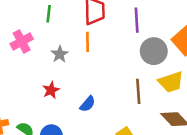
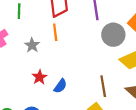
red star: (51, 90) -> (40, 77), moved
brown line: (138, 91) -> (103, 86), moved

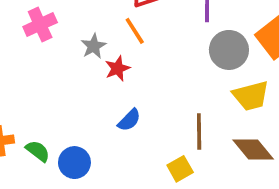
orange line: (55, 32) -> (135, 31), turned -35
red star: (40, 77) -> (117, 68), moved

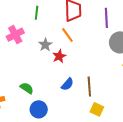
brown line: (199, 131) -> (89, 87), moved
green semicircle: (38, 151) -> (27, 88), moved
yellow square: (180, 169) -> (97, 109), turned -32

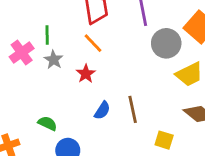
green line: (37, 13) -> (47, 35), moved
gray star: (45, 45) -> (54, 60), moved
yellow square: (97, 109) -> (164, 140), moved

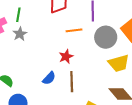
orange line: (93, 43) -> (74, 30), moved, turned -63
red star: (86, 74) -> (66, 57), moved

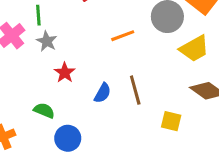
orange line: (74, 30) -> (123, 36), moved
red star: (66, 57) -> (65, 73), moved

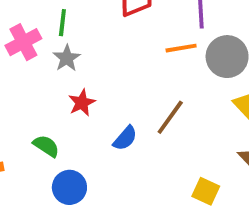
orange line: (123, 36) -> (181, 48), moved
brown line: (135, 90) -> (170, 117), moved, turned 40

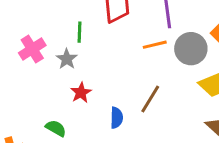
green line: (62, 23) -> (79, 32), moved
blue semicircle: (125, 138) -> (117, 118), turned -35

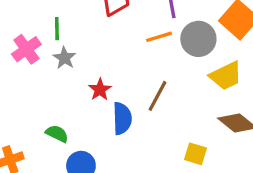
green line: (79, 32) -> (57, 29), moved
red star: (81, 93) -> (100, 90), moved
blue semicircle: (117, 118) -> (122, 118), size x1.4

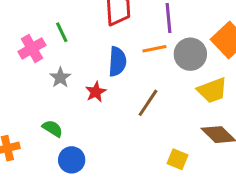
green line: (57, 29) -> (62, 32), turned -30
gray star: (64, 58) -> (60, 78), moved
blue semicircle: (122, 118) -> (117, 62), moved

